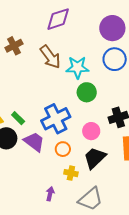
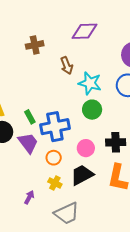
brown arrow: (50, 57) -> (67, 66), size x0.7
green rectangle: (18, 118) -> (30, 117), moved

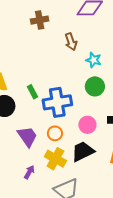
cyan star: (90, 83) -> (94, 60), size x0.7
purple trapezoid: (28, 143) -> (27, 136), moved
yellow cross: (55, 183) -> (55, 159), size x1.5

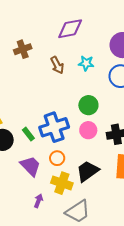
cyan star: (94, 60) -> (86, 63), moved
green rectangle: (33, 92) -> (28, 134), moved
pink circle: (87, 125) -> (88, 130), moved

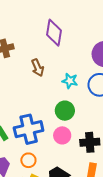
purple diamond: (70, 29) -> (54, 33), turned -76
cyan star: (86, 63) -> (70, 81), moved

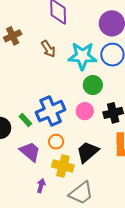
cyan star: (70, 81) -> (82, 56), size x1.8
green circle: (65, 111) -> (93, 85), moved

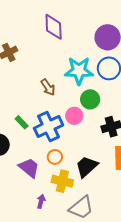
brown arrow: (48, 49) -> (48, 87), moved
pink circle: (85, 111) -> (74, 116), moved
green rectangle: (25, 120) -> (22, 122), moved

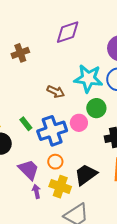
purple diamond: (54, 27) -> (68, 32), turned 68
brown arrow: (48, 87) -> (56, 92), turned -36
purple arrow: (41, 201) -> (36, 191), moved, turned -32

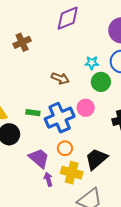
cyan star: (88, 78) -> (92, 63), size x0.5
green circle: (96, 108) -> (101, 82), moved
green rectangle: (26, 124) -> (33, 113), turned -40

